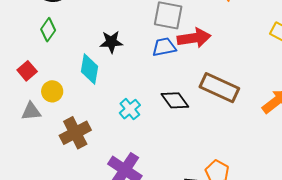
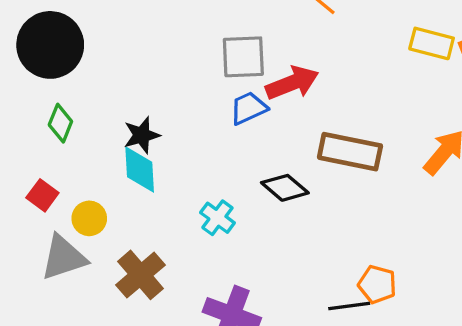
black star: (111, 42) -> (142, 135), moved
gray triangle: (31, 111) -> (64, 257), size x1.5

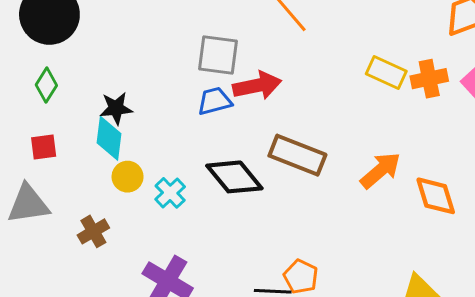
black diamond: (285, 188) -> (234, 177), size x1.4
red square: (42, 195) -> (44, 147), moved, turned 36
yellow circle: (89, 218) -> (128, 177), moved
brown cross: (141, 275) -> (93, 231), size x0.7

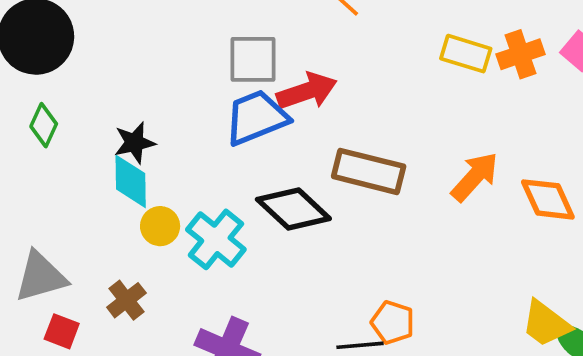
blue trapezoid: (215, 101) -> (256, 117), size x1.5
red square: (44, 147) -> (62, 331), moved, turned 36
cyan cross: (170, 193) -> (216, 239), size x1.5

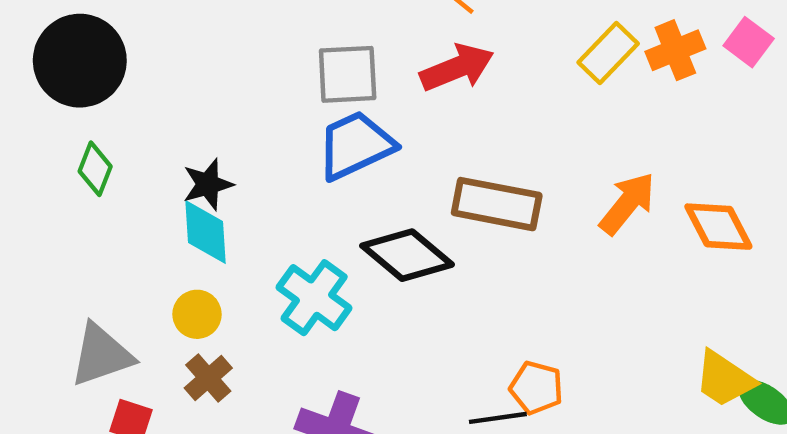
yellow rectangle: (466, 54) -> (608, 53), turned -60
red arrow: (307, 91) -> (457, 68), moved
yellow circle: (160, 226) -> (197, 314), moved

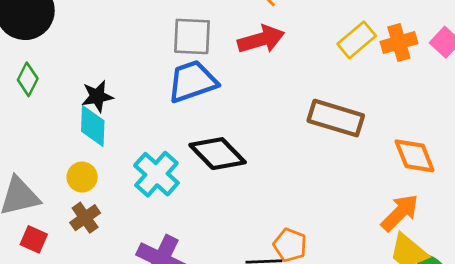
orange arrow: (627, 203) -> (400, 213), moved
brown rectangle: (497, 204) -> (336, 118), moved

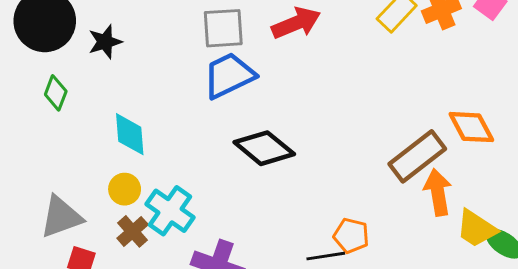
black star: (97, 96) -> (105, 42), moved
brown rectangle: (336, 118) -> (417, 156), moved, turned -48
cyan cross: (156, 174) -> (170, 211), moved
orange arrow: (400, 213) -> (438, 192), moved, turned -48

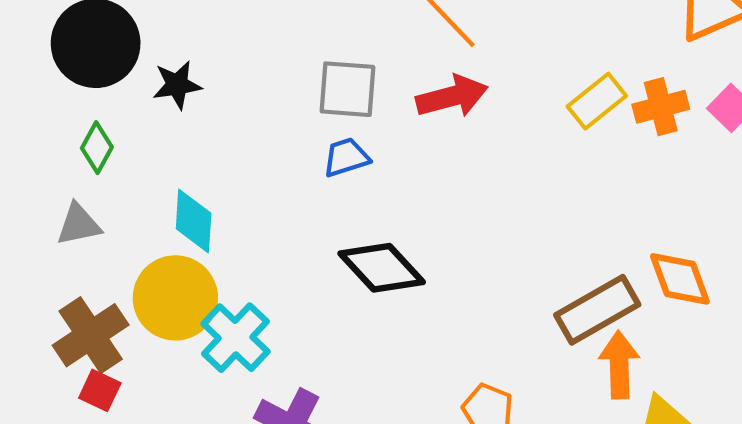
blue trapezoid: (229, 75) -> (346, 157), size x0.6
yellow circle: (125, 189) -> (175, 298), size x1.8
gray triangle: (61, 217) -> (79, 225), moved, size x0.7
brown cross: (133, 231) -> (91, 335), moved, size x1.6

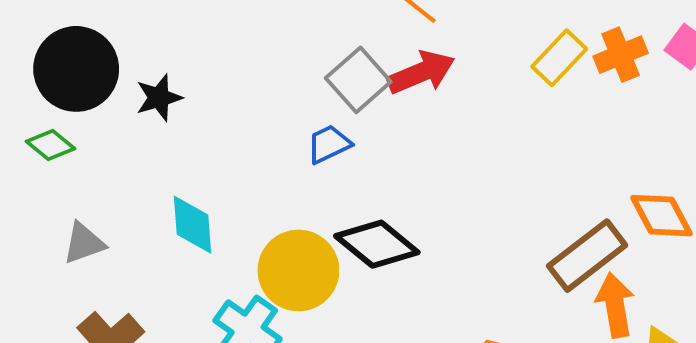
gray square: (347, 89) -> (358, 80), moved, turned -38
green diamond: (97, 148) -> (51, 145), moved, turned -72
yellow circle: (175, 298) -> (298, 270), moved

